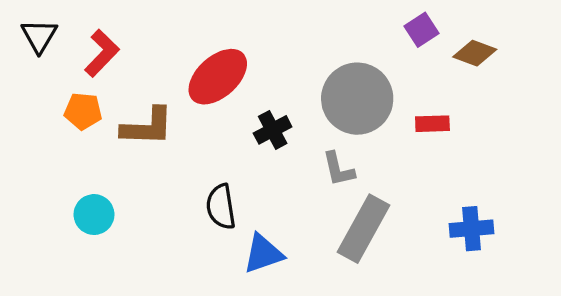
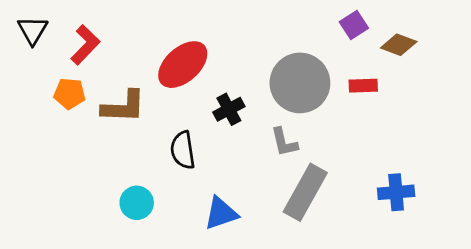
red rectangle: (432, 124) -> (363, 86), moved
black semicircle: (221, 207) -> (183, 150), moved
cyan circle: (94, 215) -> (137, 203), moved

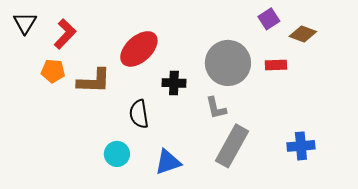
black cross: (229, 109) -> (174, 83), turned 30
cyan circle: (137, 203) -> (117, 154), moved

